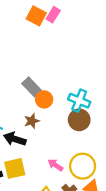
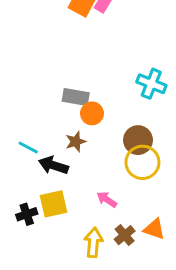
gray rectangle: (32, 87) -> (76, 97), turned -36
cyan cross: (79, 101) -> (151, 84), moved
yellow circle: (83, 166) -> (142, 162), moved

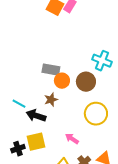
brown circle: (138, 140) -> (86, 82), moved

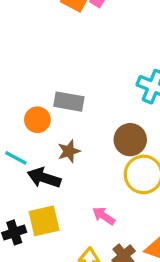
orange circle: (62, 81) -> (37, 120), moved
brown circle: (86, 82) -> (130, 140), moved

